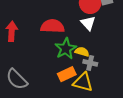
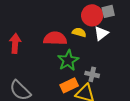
white triangle: (88, 23) -> (101, 33), moved, turned 35
yellow semicircle: (82, 52) -> (79, 32), moved

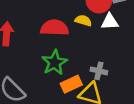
white triangle: (101, 33) -> (110, 22), turned 35
green star: (68, 60) -> (54, 62), moved

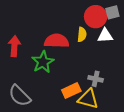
yellow semicircle: (83, 21) -> (82, 35), turned 80
green star: (54, 62) -> (43, 62), moved

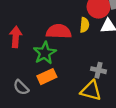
orange rectangle: (71, 90) -> (47, 77), moved
gray semicircle: (20, 96) -> (21, 87), size x0.7

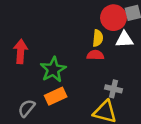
red semicircle: (59, 31) -> (95, 55), moved, size x0.6
gray semicircle: (21, 87) -> (27, 108), turned 84

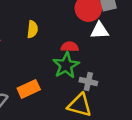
yellow semicircle: (98, 38) -> (32, 29), moved
green star: (53, 70) -> (66, 65), moved

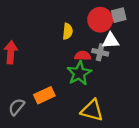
yellow semicircle: (32, 29) -> (68, 31), moved
gray cross: (88, 82) -> (100, 52), moved

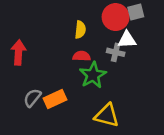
red semicircle: (83, 56) -> (82, 56), moved
gray semicircle: (16, 107) -> (32, 98), moved

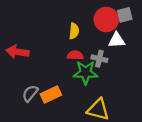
red arrow: (18, 52) -> (17, 52), turned -85
gray cross: (116, 52) -> (99, 59), moved
green star: (93, 75) -> (86, 73), turned 30

